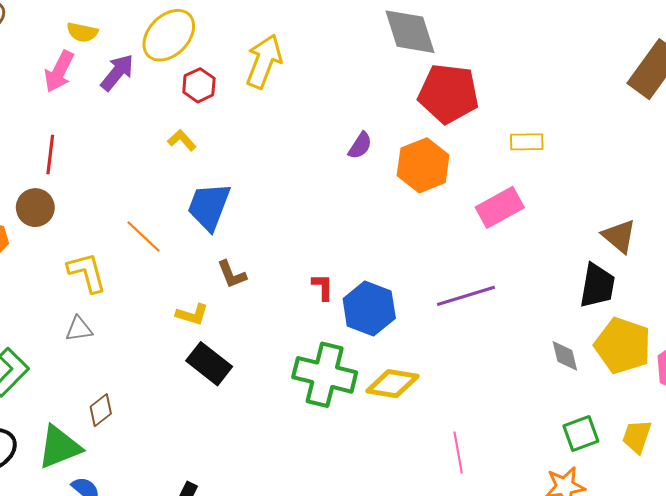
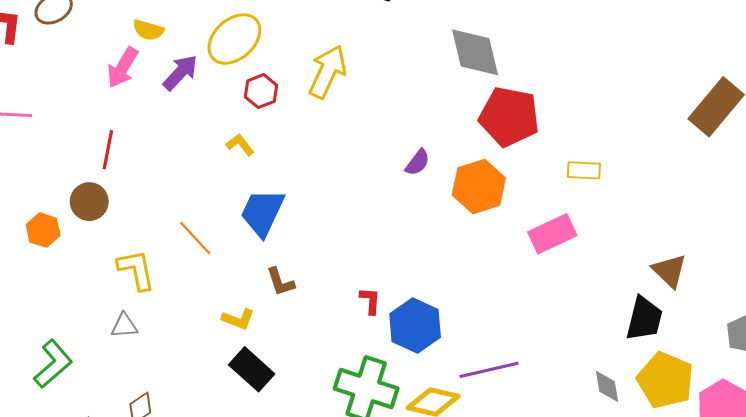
purple line: (466, 296) -> (489, 370), moved

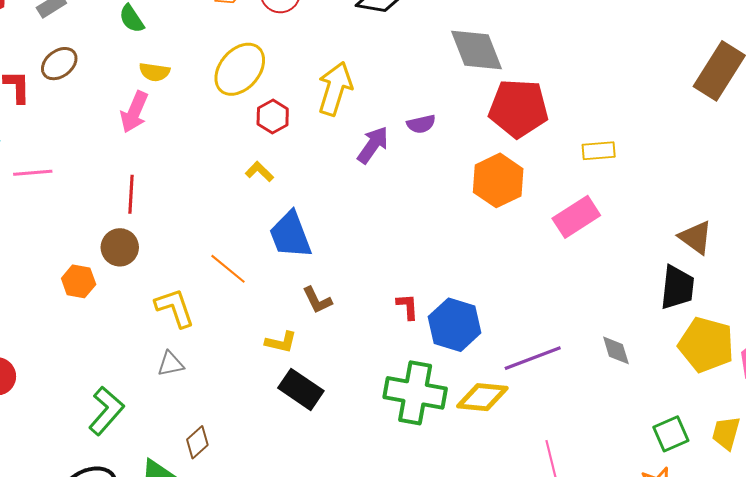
purple arrow: (180, 73) -> (373, 145), moved
purple semicircle: (417, 162) -> (421, 124), moved, turned 48
blue trapezoid: (262, 213) -> (290, 235), turned -38
gray diamond: (607, 386) -> (616, 350), moved

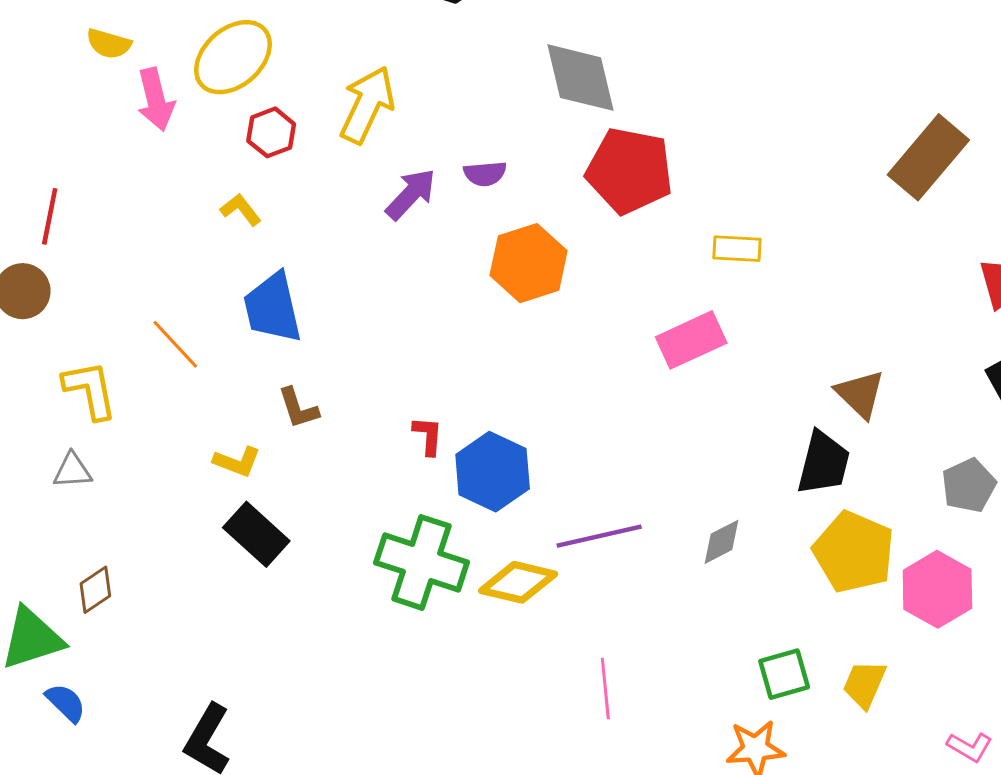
pink arrow: (134, 112) -> (156, 99), moved, turned -45
orange hexagon: (498, 180) -> (529, 263), moved
gray diamond: (616, 350) -> (721, 542), turned 72

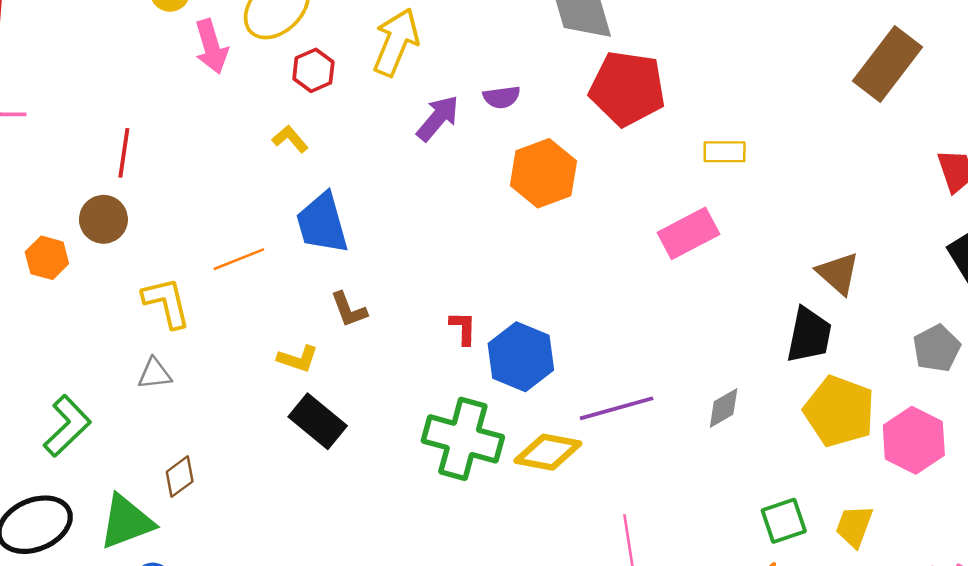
orange line: (175, 344) -> (239, 259), turned -66

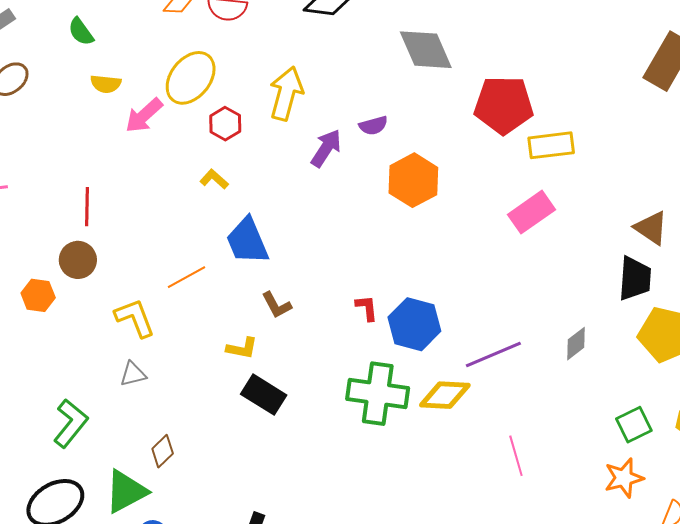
pink arrow: (211, 47) -> (144, 116), turned 72
red pentagon: (627, 88) -> (504, 105), moved
yellow rectangle: (725, 152) -> (551, 145), size x1.4

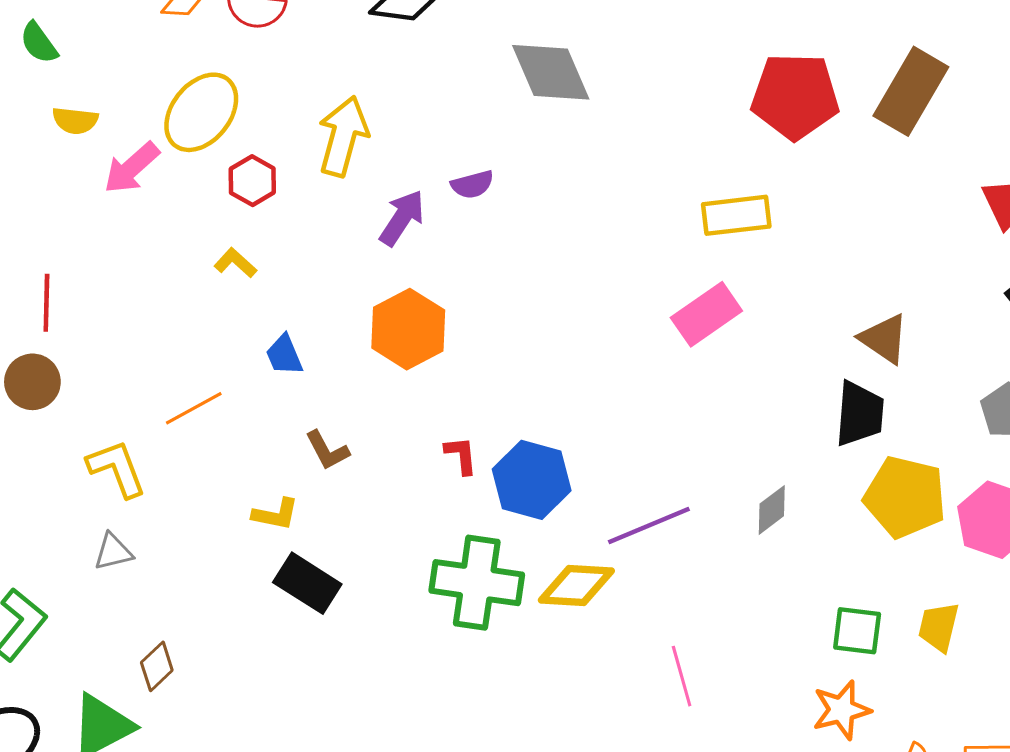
red pentagon: (504, 105) -> (795, 96), moved
orange hexagon: (413, 180) -> (408, 329), moved
blue trapezoid: (247, 241) -> (284, 355), size x0.6
green square: (634, 425) -> (857, 631), turned 33

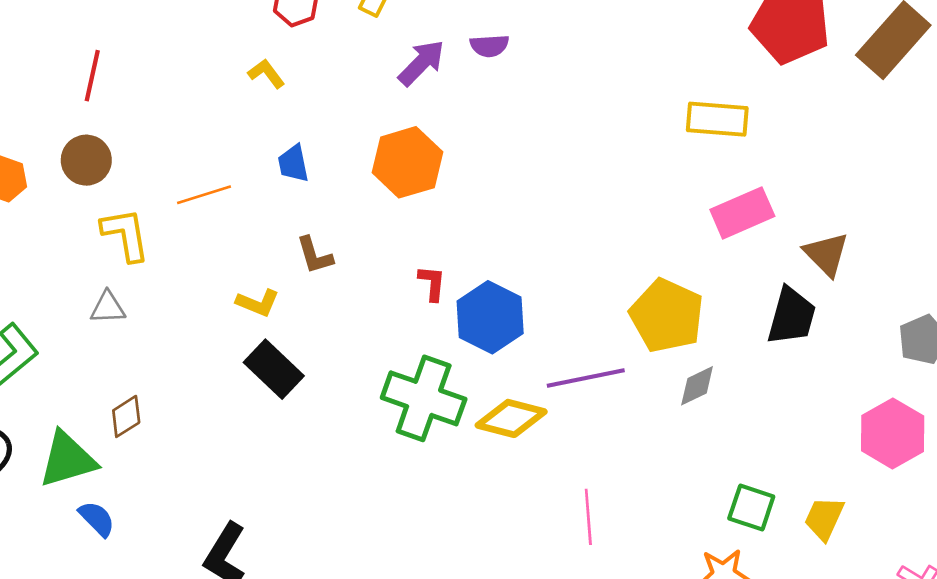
pink rectangle: (706, 314) -> (742, 213), moved
brown circle: (32, 382) -> (86, 160), moved
yellow pentagon: (905, 497) -> (667, 316), moved

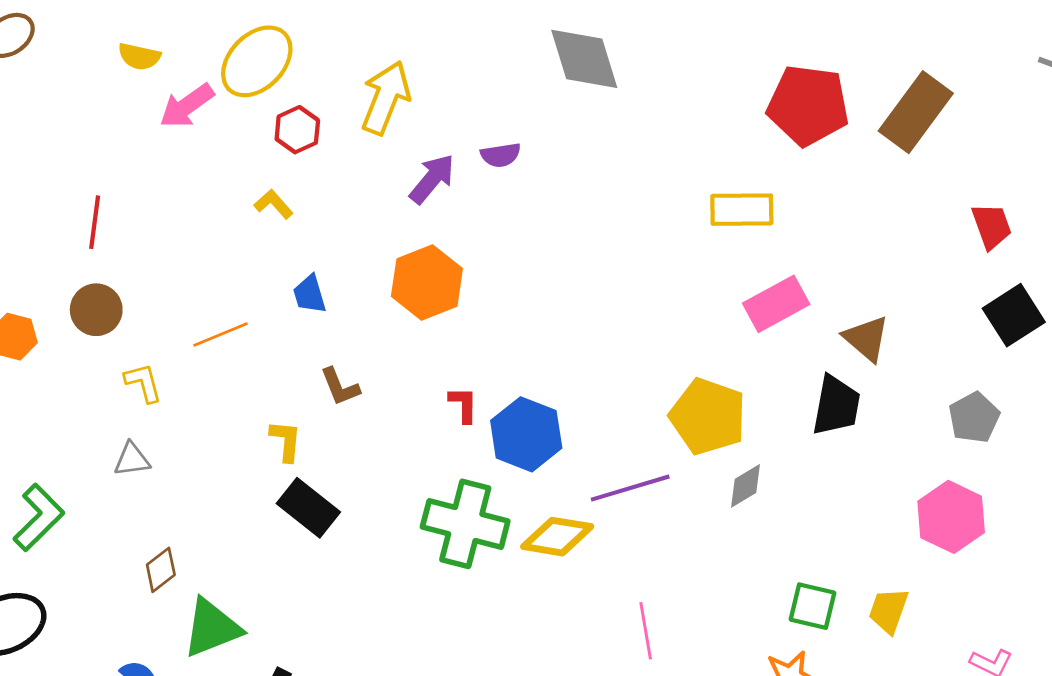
yellow L-shape: (125, 234) -> (143, 383), size x0.7
yellow L-shape: (258, 303) -> (286, 441), turned -102
green triangle: (67, 460) -> (212, 628), moved

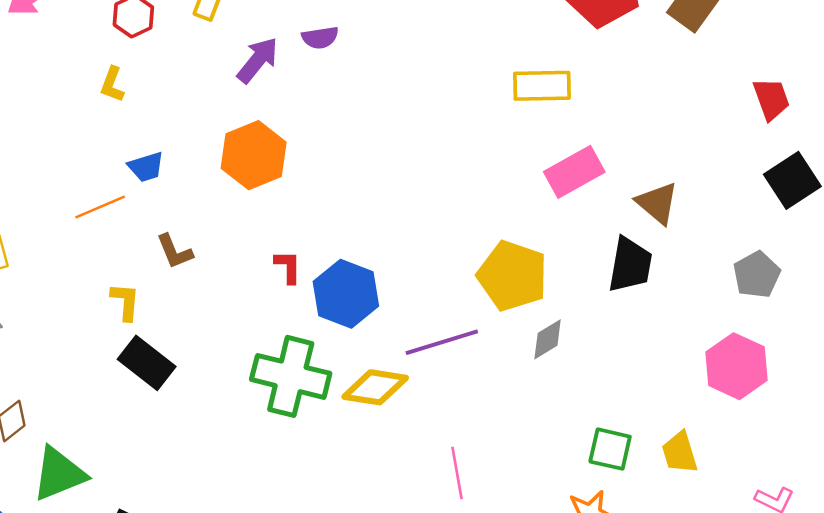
yellow L-shape: (274, 204) -> (112, 84), turned -117
blue trapezoid: (310, 294) -> (146, 167), turned -90
orange line: (221, 335) -> (100, 207), moved
yellow trapezoid: (888, 611) -> (680, 453), turned -36

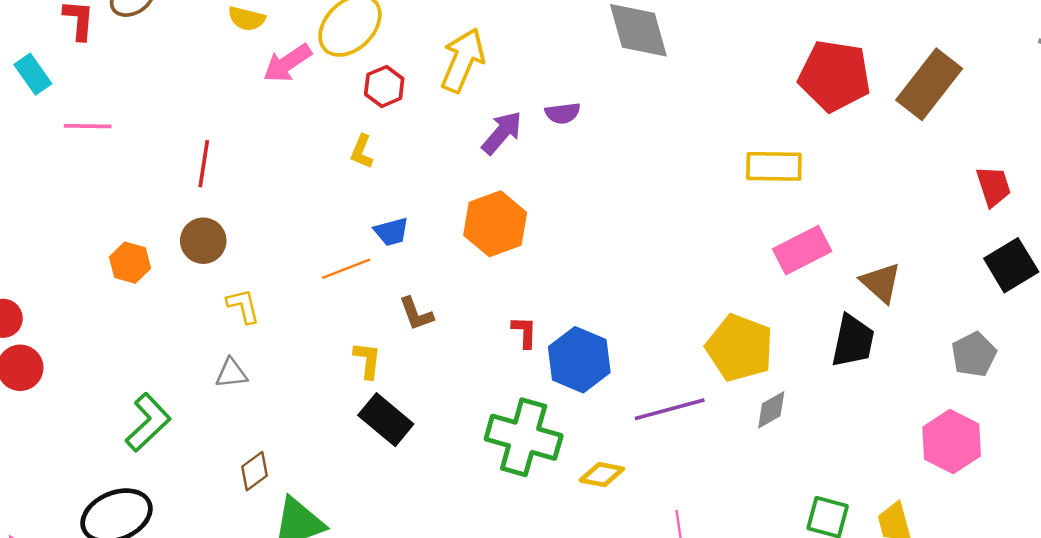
yellow diamond: (375, 387) -> (602, 475), moved, size x0.7

